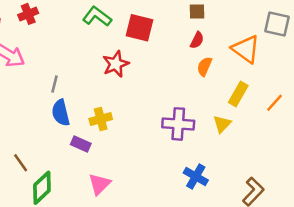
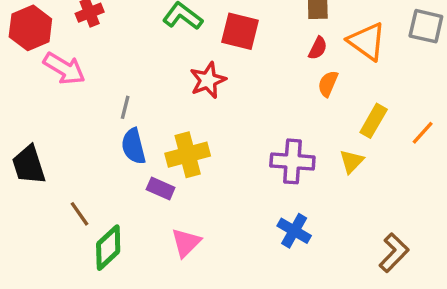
orange triangle: (246, 49) -> (367, 41), moved
yellow cross: (101, 119) -> (188, 155), size x1.4
blue cross: (196, 176) -> (294, 231), moved

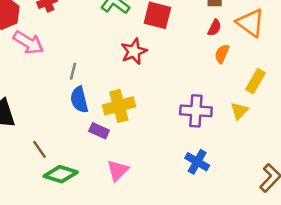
green diamond: (108, 248) -> (61, 174), turned 60

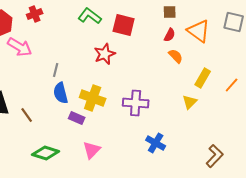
orange semicircle: (222, 54) -> (176, 56), turned 112
yellow cross: (119, 106) -> (93, 98), turned 35
purple cross: (196, 111) -> (136, 103), moved
brown line: (40, 149) -> (27, 115), moved

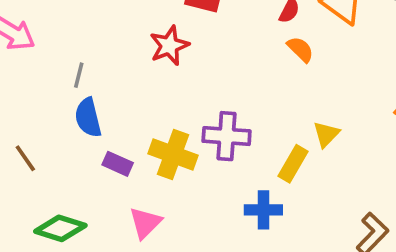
yellow rectangle: (203, 78) -> (293, 164), moved
yellow cross: (93, 98) -> (173, 155), moved
blue cross: (156, 143) -> (263, 210), turned -30

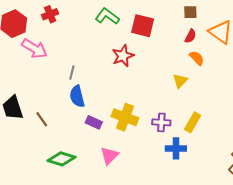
yellow triangle: (326, 134) -> (180, 81), moved
purple cross: (227, 136) -> (161, 122), moved, size x0.7

